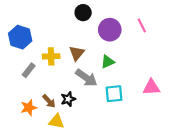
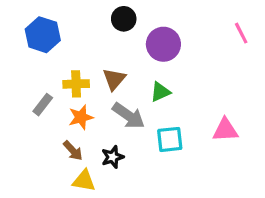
pink line: (142, 25) -> (241, 33), moved
blue hexagon: (20, 37) -> (43, 35), moved
black star: (68, 99) -> (113, 157), moved
orange star: (29, 108) -> (81, 117), moved

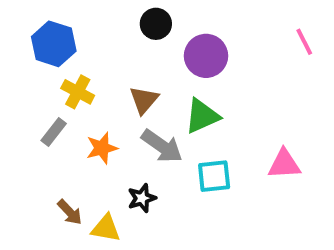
yellow cross: (76, 84) -> (78, 92), moved, turned 30
green triangle: (160, 92) -> (202, 116), size x1.4
brown arrow: (73, 151) -> (70, 212), moved

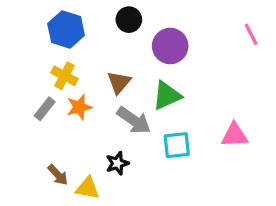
blue hexagon: (54, 44) -> (66, 29), moved
orange star: (102, 148) -> (79, 107), moved

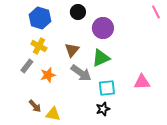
pink line: (251, 34) -> (156, 12), moved
orange star: (79, 107) -> (48, 75), moved
black star: (117, 163) -> (103, 109), moved

